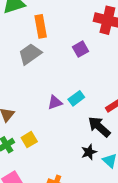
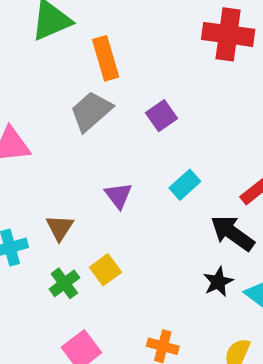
purple square: (80, 49) -> (161, 116), moved
purple triangle: (55, 102) -> (118, 195), moved, turned -42

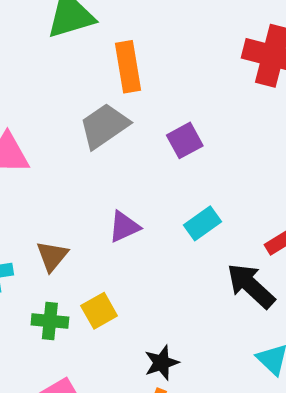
purple triangle: (118, 195) -> (124, 227), turned 36
black star: (218, 282) -> (162, 363), moved
green cross: (64, 283) -> (50, 321), turned 36

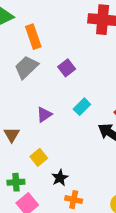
green cross: (50, 321) -> (16, 182), moved
black star: (162, 363) -> (60, 178), moved

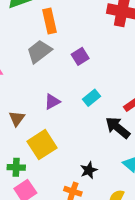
yellow square: (39, 157) -> (42, 145), size x1.6
black star: (60, 178) -> (89, 170), moved

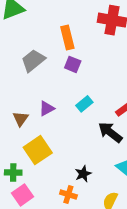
orange rectangle: (50, 21) -> (67, 37), moved
purple square: (80, 56) -> (73, 64), turned -35
brown triangle: (17, 118) -> (21, 119), moved

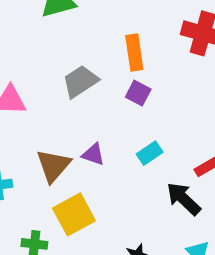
purple triangle: (47, 108) -> (93, 154), turned 42
brown triangle: (21, 119) -> (53, 166), size x1.5

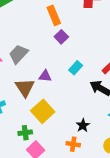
gray trapezoid: (80, 81) -> (18, 54), moved
purple square: (138, 93) -> (61, 37), turned 32

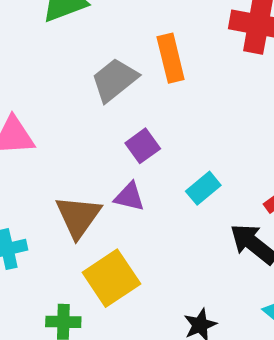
purple square: (61, 37) -> (143, 146), moved
gray trapezoid: (18, 54) -> (115, 80), moved

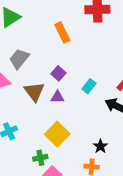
gray trapezoid: (115, 80) -> (19, 59), moved
brown triangle: (78, 217) -> (34, 92), moved

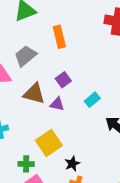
orange rectangle: (62, 32) -> (59, 37), moved
brown triangle: (34, 92) -> (34, 94), turned -50
black star: (100, 146) -> (72, 164), moved

